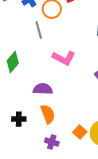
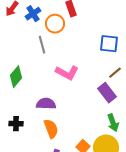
black cross: (19, 119) -> (16, 124), moved

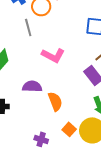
orange semicircle: (51, 129) -> (55, 101), moved

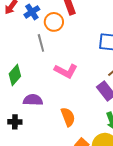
purple semicircle: (32, 86) -> (33, 100), moved

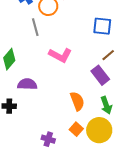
orange semicircle: (68, 117) -> (77, 101), moved

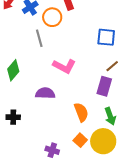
purple rectangle: (100, 75) -> (104, 86), turned 54
purple semicircle: (27, 84) -> (45, 93), moved

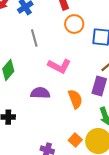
orange circle: (52, 17) -> (74, 24), moved
orange semicircle: (81, 112) -> (75, 99), moved

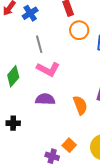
pink L-shape: (59, 66) -> (48, 69), moved
orange square: (75, 140) -> (69, 145), moved

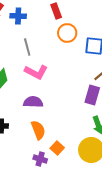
blue cross: (30, 13) -> (18, 16), turned 35
orange semicircle: (80, 105) -> (38, 130), moved

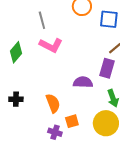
purple semicircle: (33, 102) -> (83, 82), moved
orange square: (57, 148) -> (72, 121), turned 32

